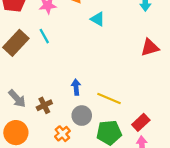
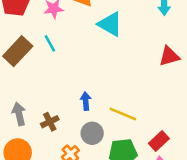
cyan triangle: (98, 19) -> (110, 24), size x1.5
gray arrow: (17, 99) -> (19, 114), turned -150

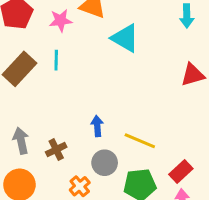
cyan line: (50, 43) -> (56, 60), turned 30

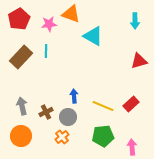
gray circle: (105, 163) -> (68, 117), moved
red rectangle: (181, 172) -> (131, 104), moved

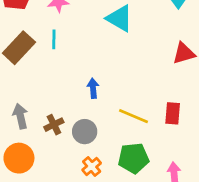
blue arrow: (74, 96) -> (93, 88), moved
red rectangle: (131, 104) -> (173, 113), turned -42
orange cross: (62, 137) -> (92, 166), moved

